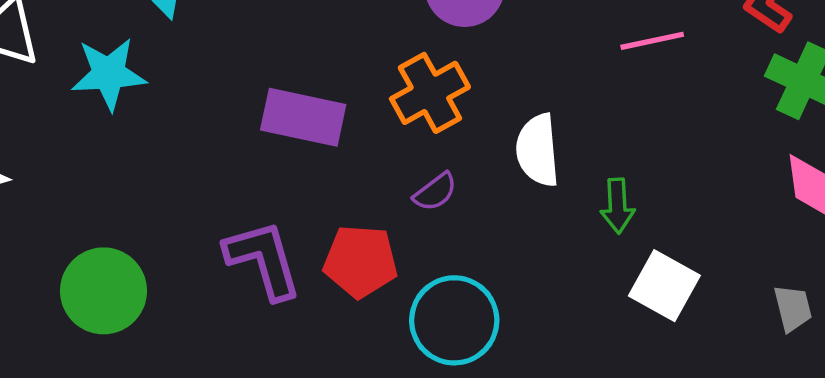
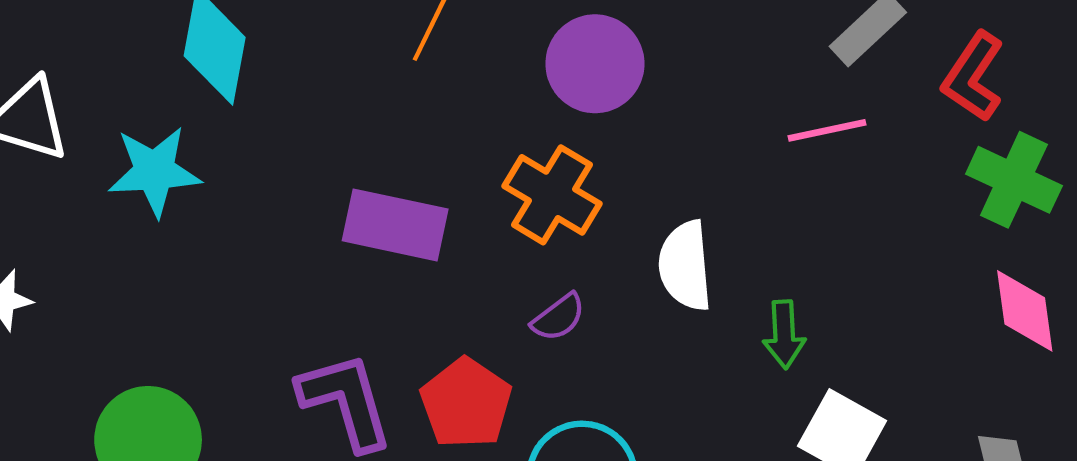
orange cross: (430, 93) -> (552, 195), turned -30
red pentagon: (360, 261) -> (466, 403), turned 30

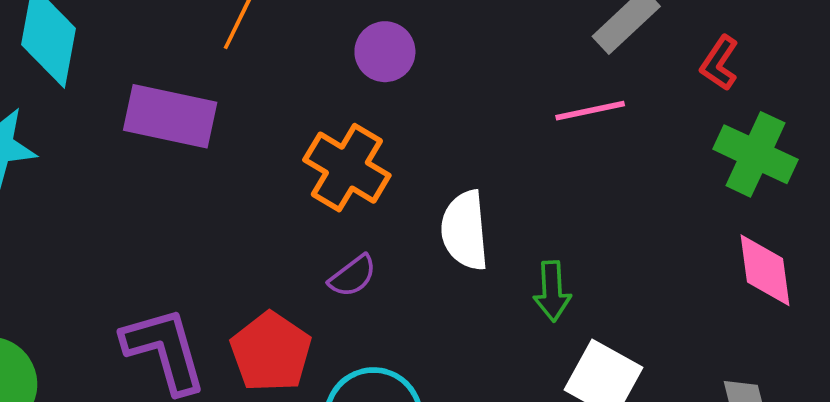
purple circle: (595, 64) -> (385, 52), size x0.7
red L-shape: (973, 77) -> (719, 63), size x0.7
purple rectangle: (395, 225) -> (170, 116), moved

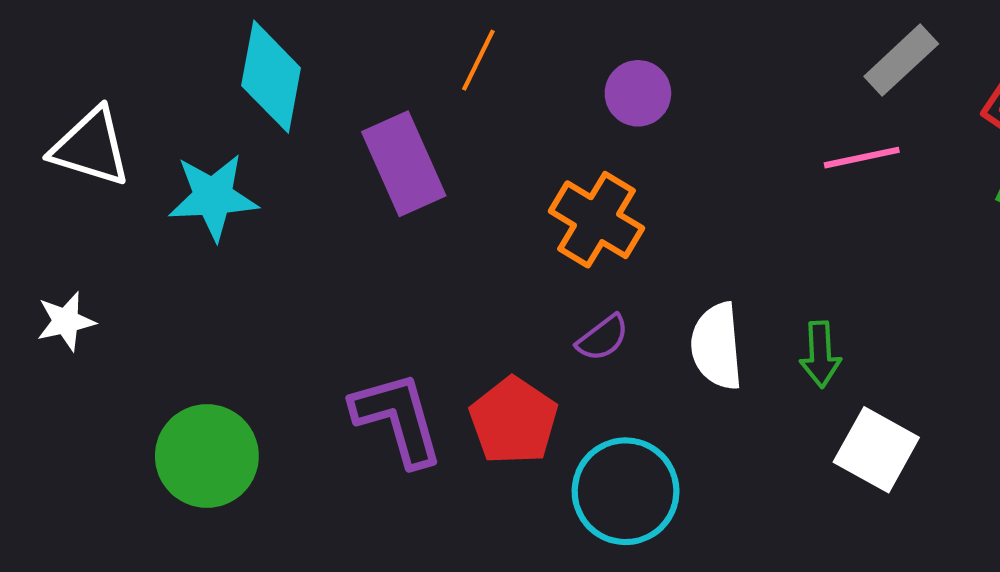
purple rectangle: (170, 116) -> (404, 164), turned 54
white semicircle: (465, 230) -> (717, 346), moved

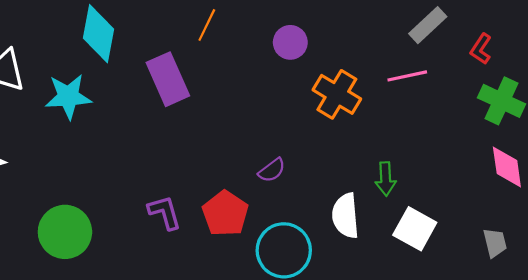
orange cross: (597, 220) -> (337, 94), moved
white semicircle: (717, 346) -> (346, 216), moved
purple L-shape: (398, 419) -> (165, 212), size x0.7

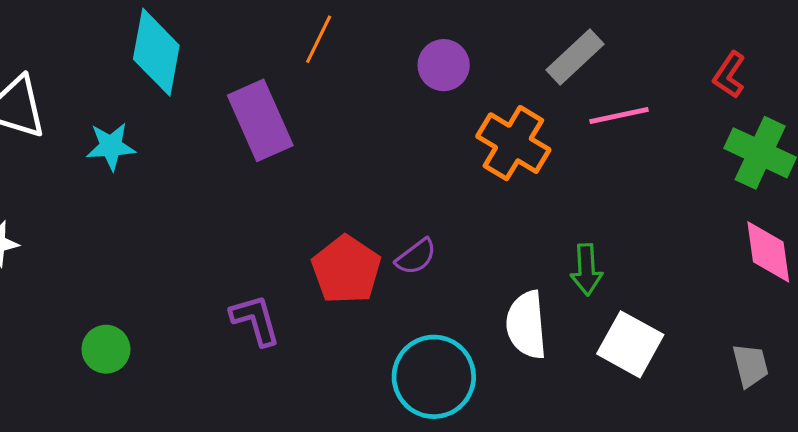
gray rectangle: (428, 25) -> (575, 57), moved
cyan star: (68, 97) -> (111, 146), size x0.7
red pentagon: (225, 214) -> (346, 270), moved
green circle: (65, 232) -> (106, 349), size x0.6

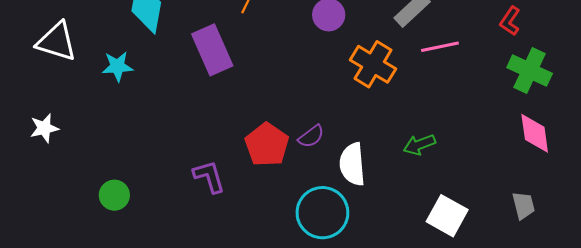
green arrow: (586, 270) -> (419, 145), turned 72
white semicircle: (526, 325) -> (352, 164), moved
white square: (630, 344) -> (447, 216), moved

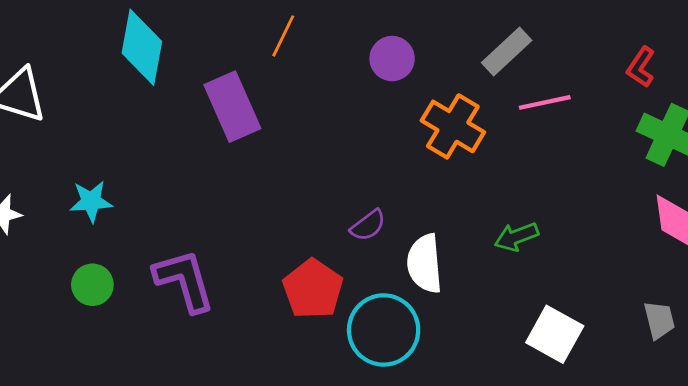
cyan star: (117, 66) -> (91, 201), moved
red pentagon: (267, 145) -> (313, 289), moved
purple L-shape: (209, 177) -> (184, 281), moved, size x1.4
green circle: (114, 195) -> (92, 285), moved

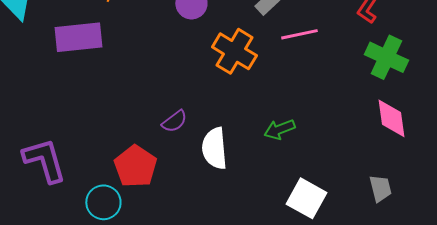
purple rectangle: (232, 107) -> (78, 37), turned -72
cyan circle: (384, 330) -> (103, 202), moved, size x0.7

